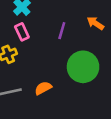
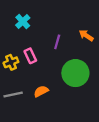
pink rectangle: (22, 32) -> (30, 56), moved

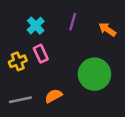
cyan cross: (23, 21) -> (36, 26), moved
purple line: (57, 42) -> (73, 22), moved

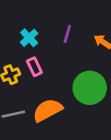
orange semicircle: (54, 96) -> (48, 110), size x1.6

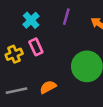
orange semicircle: (48, 110) -> (48, 87), size x0.6

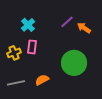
purple line: (66, 17) -> (67, 22), moved, turned 32
pink rectangle: (36, 47) -> (32, 47), turned 32

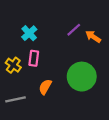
yellow cross: (14, 53) -> (13, 65), turned -32
orange semicircle: (42, 80) -> (45, 87), moved, turned -32

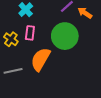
green circle: (82, 77) -> (65, 36), moved
orange semicircle: (45, 87) -> (40, 59), size x1.6

